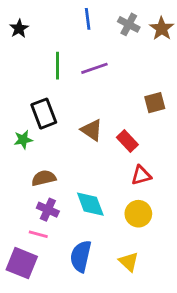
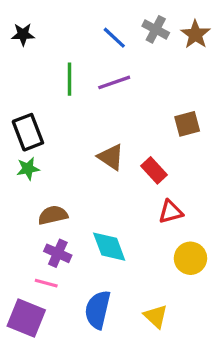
blue line: (88, 19) -> (114, 38), moved, turned -40
black star: (19, 29) -> (23, 34), turned 30
black rectangle: (44, 114) -> (28, 132), moved
yellow circle: (138, 214) -> (190, 258), moved

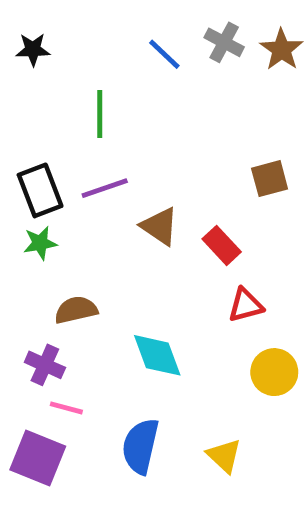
purple line: (114, 82) -> (105, 188), moved
purple cross: (58, 253) -> (45, 365), moved

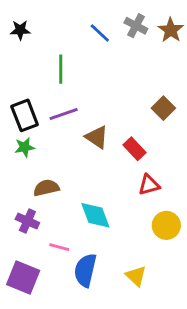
brown square: (270, 179) -> (163, 108), turned -30
pink line: (66, 408) -> (59, 247), moved

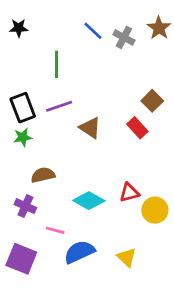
gray cross: (136, 26) -> (124, 37), moved
red rectangle: (134, 149) -> (137, 128), moved
red triangle: (149, 185) -> (129, 193), moved
cyan diamond: (95, 215) -> (89, 201), turned -40
blue semicircle: (85, 270) -> (79, 252), turned 52

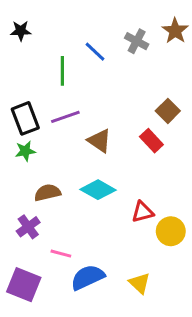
blue line: (93, 31) -> (95, 52), moved
cyan diamond: (89, 201) -> (98, 190), moved
purple cross: (25, 206) -> (28, 227), turned 30

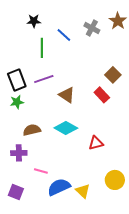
black star: (21, 31) -> (34, 21), moved
purple cross: (28, 227) -> (19, 153), turned 35
yellow circle: (171, 231) -> (115, 180), moved
yellow triangle: (140, 283) -> (83, 191), moved
purple square: (24, 285) -> (16, 192), size x0.7

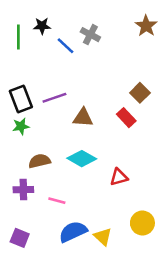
gray cross: (92, 28) -> (90, 35), moved
blue line: (64, 35) -> (66, 46), moved
green line: (42, 48) -> (18, 37), moved
brown triangle: (67, 95) -> (83, 118), turned -30
pink line: (41, 171) -> (57, 201), moved

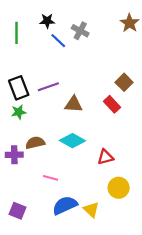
black star: (42, 26) -> (47, 21), moved
purple cross: (23, 190) -> (14, 155), moved
yellow circle: (142, 223) -> (119, 188), moved

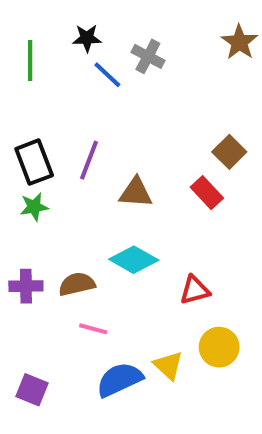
purple line: (48, 87) -> (89, 160), turned -50
brown semicircle: (35, 143) -> (77, 284), moved
yellow triangle: (91, 210) -> (168, 365), moved

